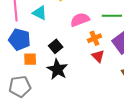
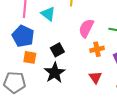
pink semicircle: (80, 20) -> (86, 28), turned -54
red triangle: (98, 56) -> (95, 77), moved

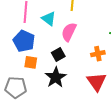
pink semicircle: (86, 28) -> (69, 32), moved
red triangle: (95, 77) -> (97, 82), size x1.5

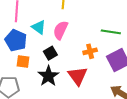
cyan triangle: (49, 19) -> (39, 27), moved
red triangle: (97, 82) -> (78, 76), moved

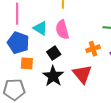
pink semicircle: (61, 30) -> (62, 30), turned -36

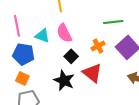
black square: (54, 53) -> (71, 56), moved
orange square: (27, 63) -> (22, 78), moved, turned 32

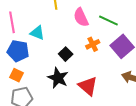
green line: (113, 22) -> (108, 21), turned 30
pink semicircle: (64, 33) -> (81, 17), moved
red triangle: (92, 73) -> (88, 86), moved

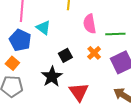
green line: (108, 21) -> (115, 34), turned -42
orange cross: (93, 44) -> (94, 53), turned -32

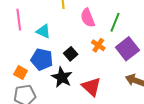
green line: (115, 34) -> (115, 22), turned -54
blue pentagon: (20, 40) -> (42, 59), moved

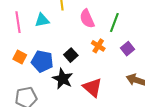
cyan triangle: (43, 31) -> (42, 20), moved, turned -35
purple square: (127, 49) -> (128, 49), size x0.6
orange square: (21, 73) -> (20, 57), moved

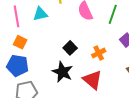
orange cross: (98, 46) -> (99, 53), moved, turned 32
orange square: (20, 57) -> (20, 42), moved
blue pentagon: (42, 61) -> (18, 66), moved

